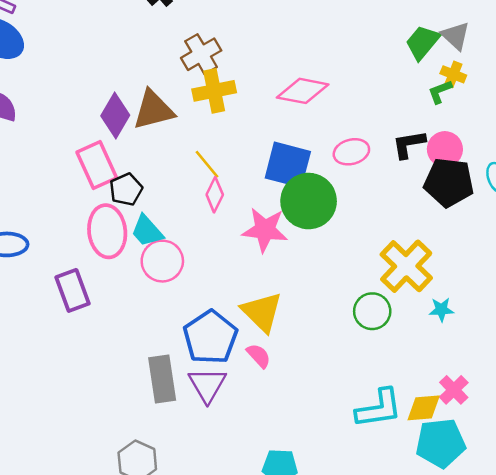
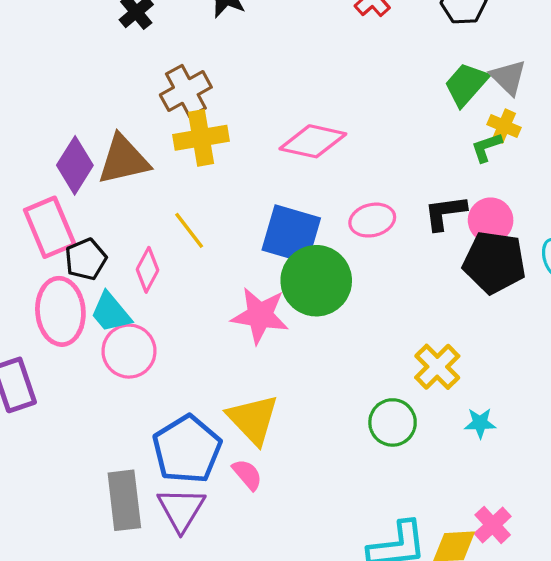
pink diamond: (215, 195) -> (147, 270), moved
yellow cross: (406, 266) -> (437, 367), size x0.7

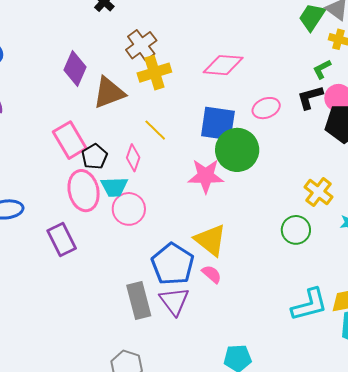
green L-shape: (486, 147) -> (322, 69), moved
purple diamond: (75, 165) -> (75, 68), moved
cyan trapezoid: (111, 312) -> (114, 187), turned -44

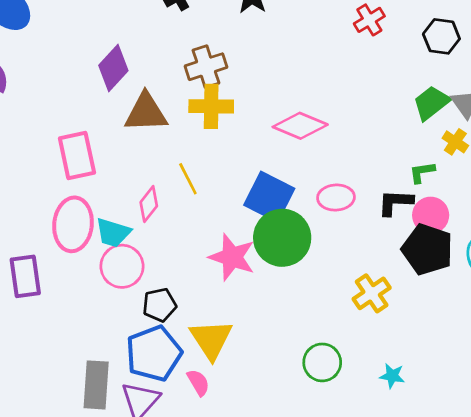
black pentagon: (95, 157) -> (159, 305), moved
yellow cross: (318, 192) -> (372, 293), moved

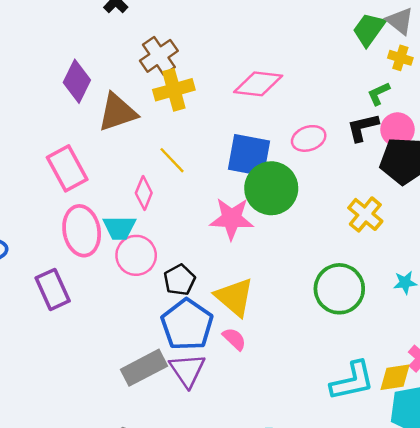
green circle: (322, 362) -> (339, 289), size x1.4
gray rectangle: (96, 385) -> (144, 368), turned 75

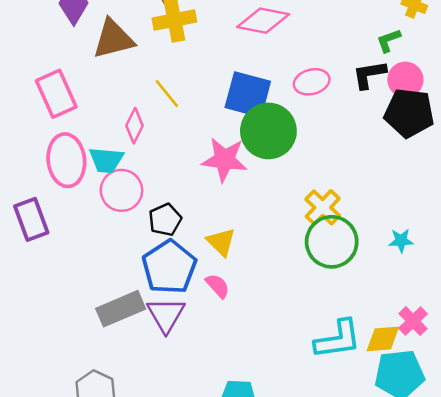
yellow cross: (365, 214) -> (323, 207), moved
yellow triangle: (234, 297) -> (221, 242), size x0.7

